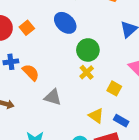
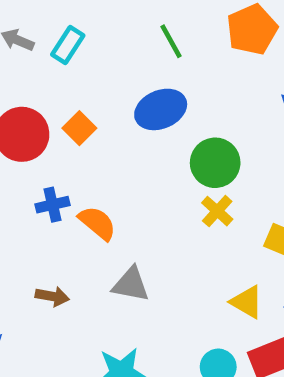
blue ellipse: (65, 23) -> (161, 109), turned -60
gray triangle: (53, 97) -> (131, 284), moved

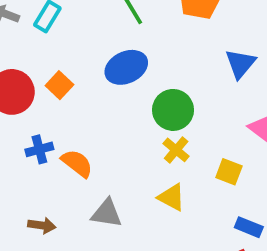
yellow triangle: (247, 302) -> (171, 197), moved

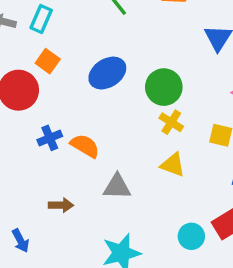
blue ellipse: (126, 67) -> (107, 73), moved
orange square: (59, 85) -> (48, 61), moved

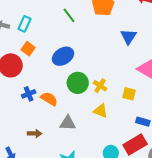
green circle: (164, 87) -> (78, 83), moved

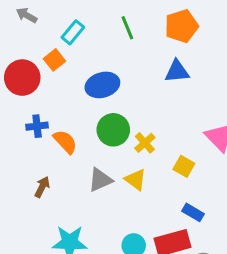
cyan rectangle: (25, 24) -> (73, 32), moved
blue triangle: (128, 37) -> (177, 71), moved, turned 36
gray triangle: (68, 123) -> (100, 180), moved, turned -42
brown arrow: (35, 133) -> (42, 187), moved, turned -80

